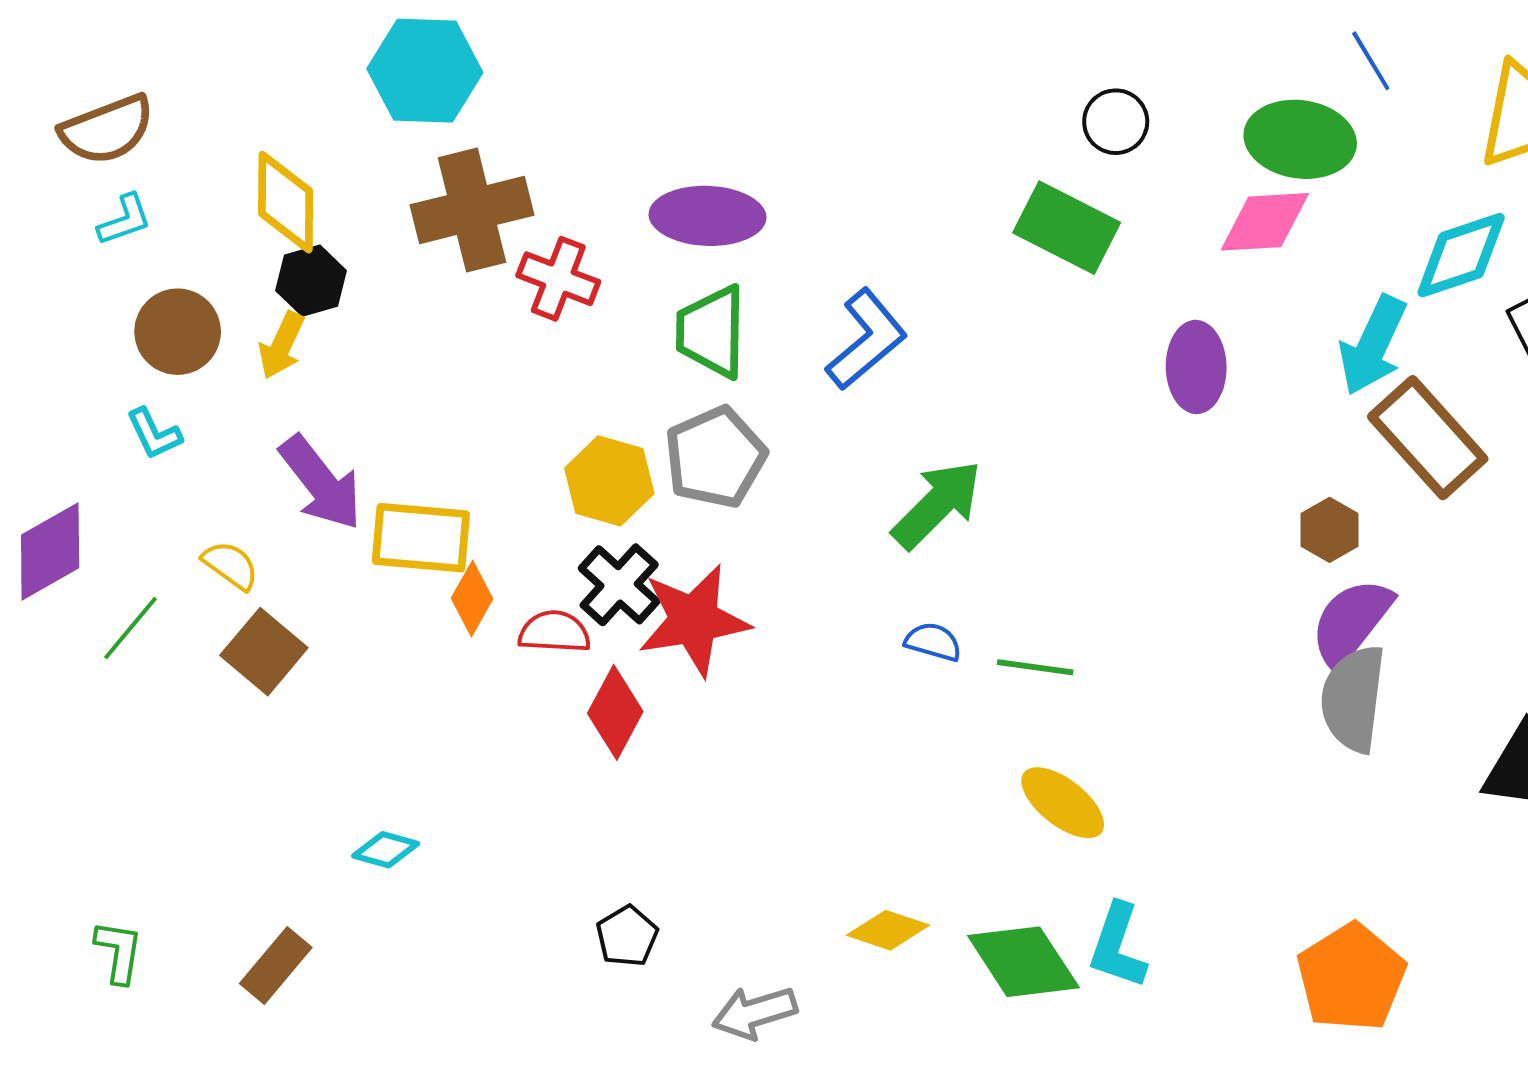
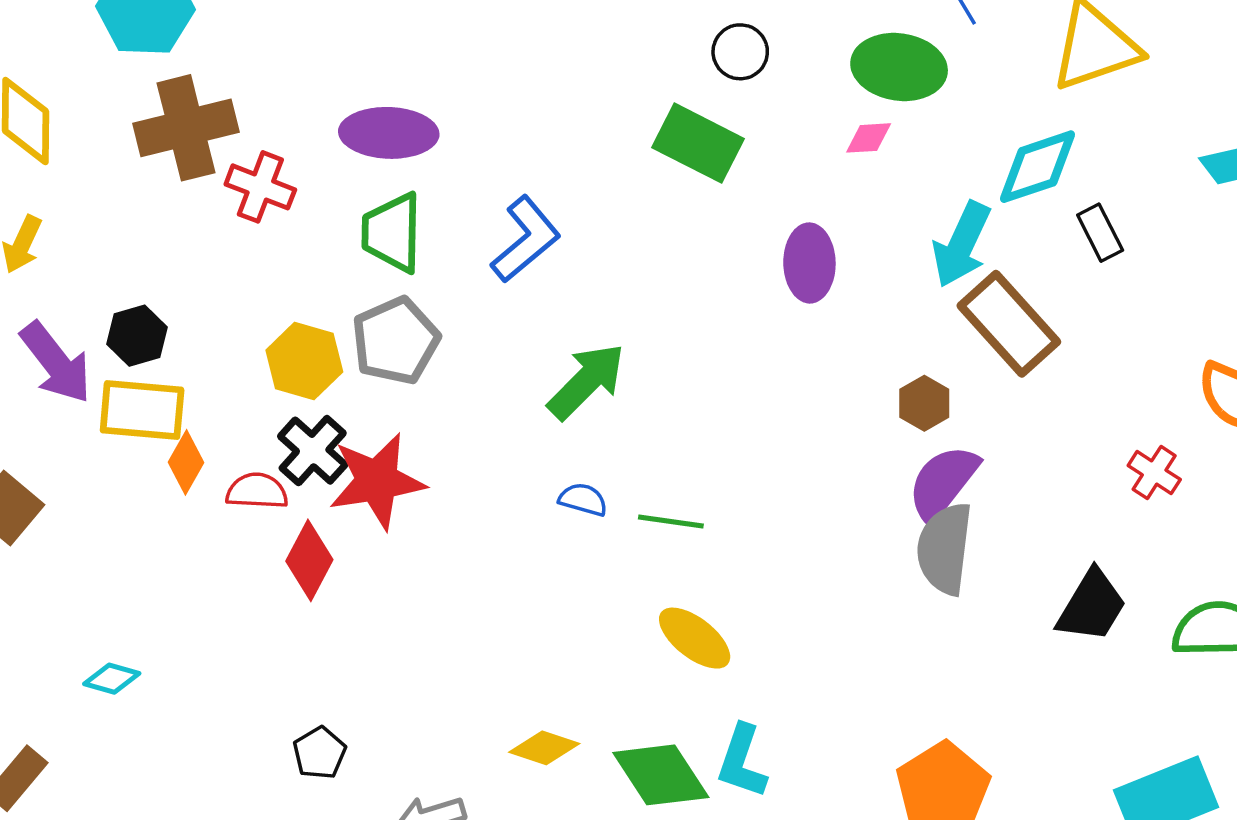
pink diamond: (1265, 222) -> (869, 138), size x0.6
black hexagon: (311, 281) -> (137, 336), moved

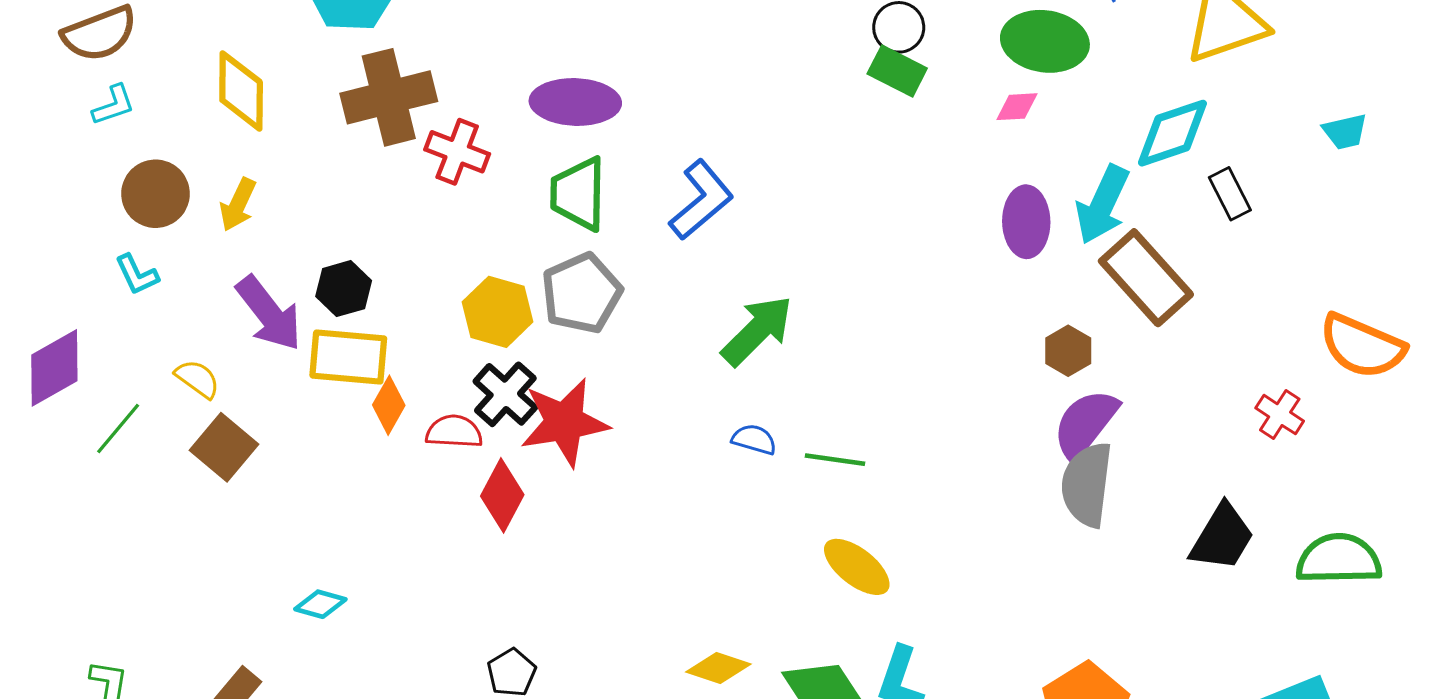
green rectangle: (698, 143) -> (897, 71), moved, size x0.7
purple ellipse: (809, 263) -> (1026, 222), moved

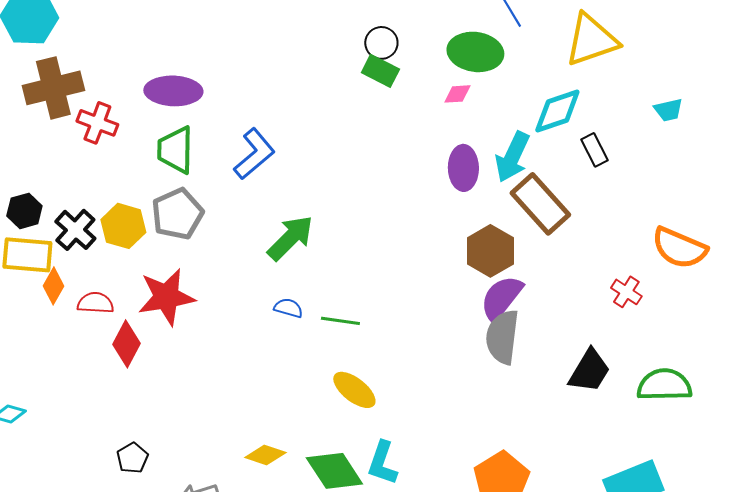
brown hexagon: (1068, 351) -> (490, 251), size x1.6
black cross: (505, 394) -> (75, 230), moved

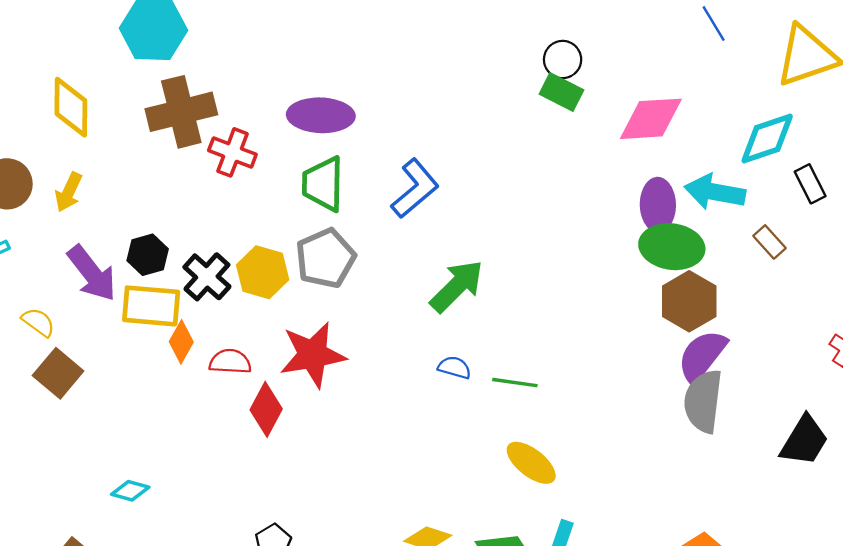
green ellipse: (475, 52) -> (672, 247), moved
pink diamond: (457, 94) -> (651, 119), size x2.0
cyan arrow: (512, 157) -> (715, 192), turned 75
brown rectangle: (540, 204) -> (769, 242), moved, size x0.5

